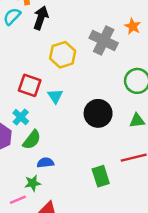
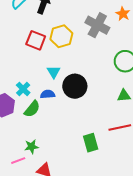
red square: (30, 85) -> (36, 40), moved
black circle: (98, 113) -> (75, 86), moved
blue semicircle: (45, 163) -> (48, 94), moved

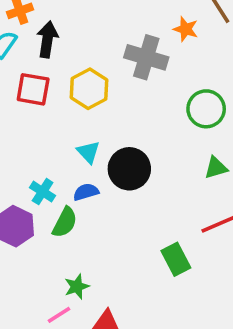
red square: (36, 40) -> (33, 89), moved

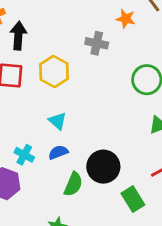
gray cross: (146, 57) -> (97, 43), size x0.7
black circle: (129, 169) -> (103, 167), moved
green semicircle: (65, 222) -> (73, 184), moved

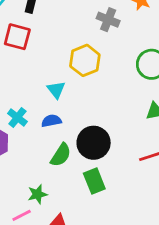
yellow hexagon: (54, 71) -> (85, 60), moved
green rectangle: (133, 199) -> (94, 181), moved

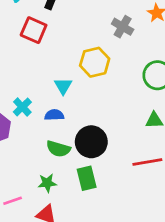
green semicircle: (61, 155) -> (58, 149), turned 65
green star: (37, 194) -> (47, 183), moved

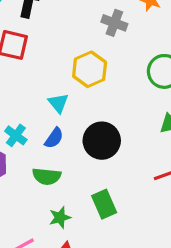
blue semicircle: (54, 115) -> (54, 138), turned 138
black circle: (91, 142) -> (102, 141), moved
green semicircle: (58, 149) -> (47, 176), moved

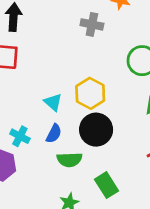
yellow hexagon: (90, 69) -> (90, 93), moved
green semicircle: (47, 176) -> (69, 160), moved

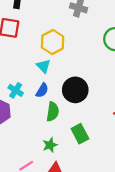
yellow hexagon: (90, 93) -> (53, 42), moved
green semicircle: (69, 160) -> (53, 112), turned -84

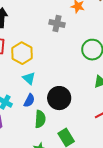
yellow hexagon: (53, 42) -> (22, 53), moved

